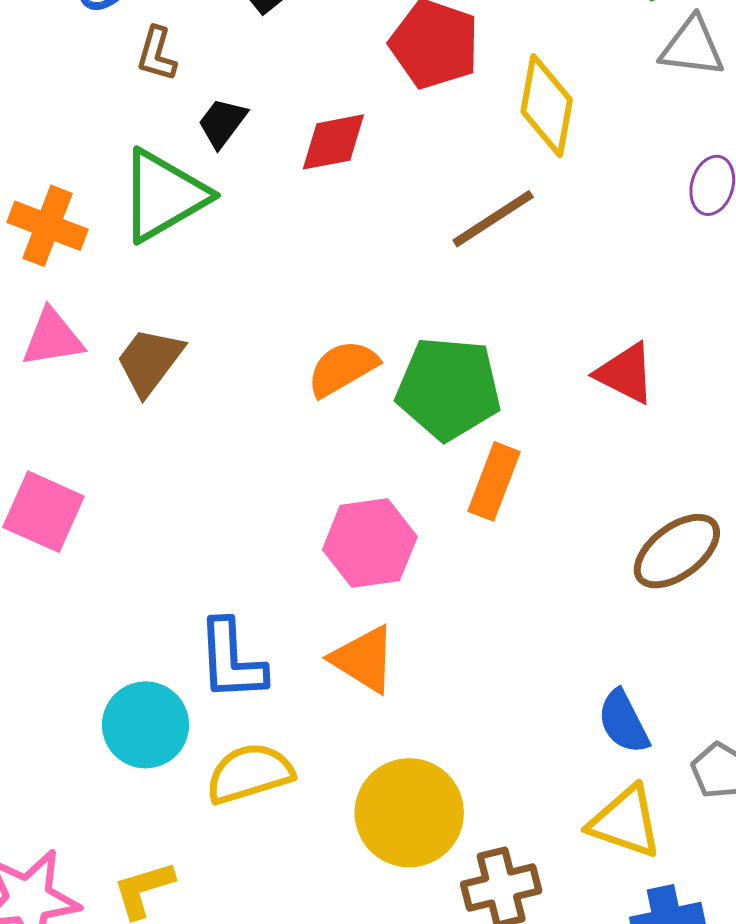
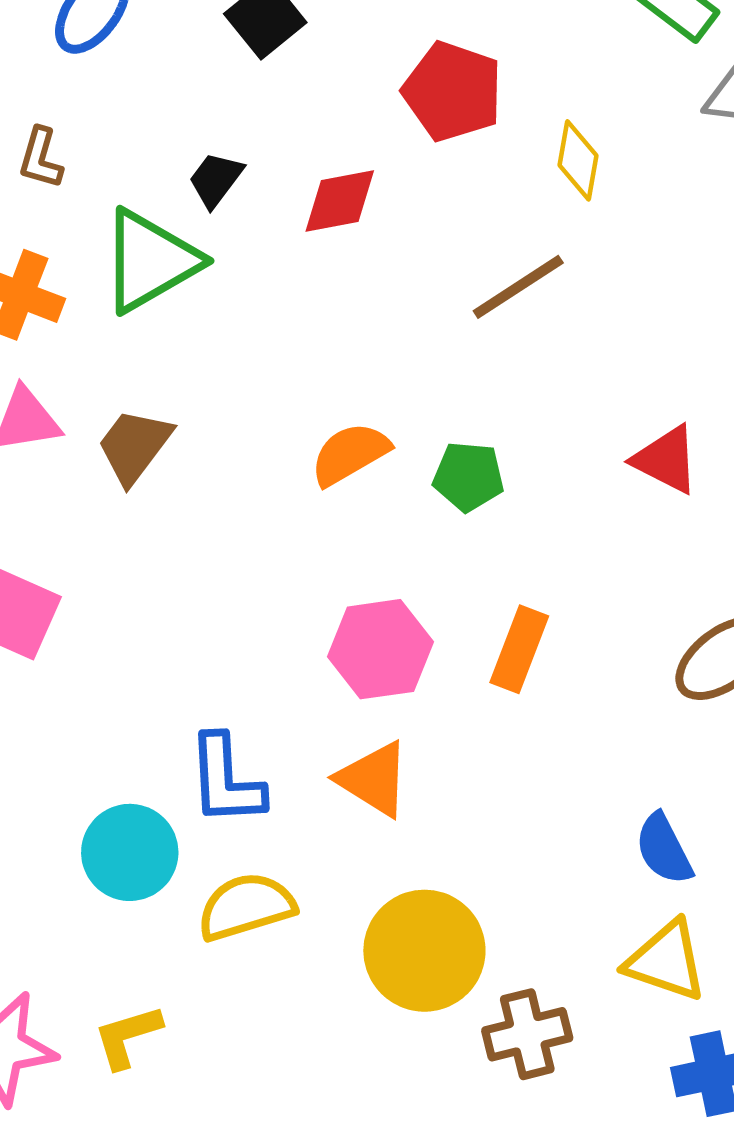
brown L-shape: (157, 54) -> (41, 158), moved
yellow diamond: (547, 106) -> (578, 160), size x0.7
green pentagon: (449, 388) -> (468, 476), size x0.6
orange rectangle: (494, 481) -> (519, 649), moved

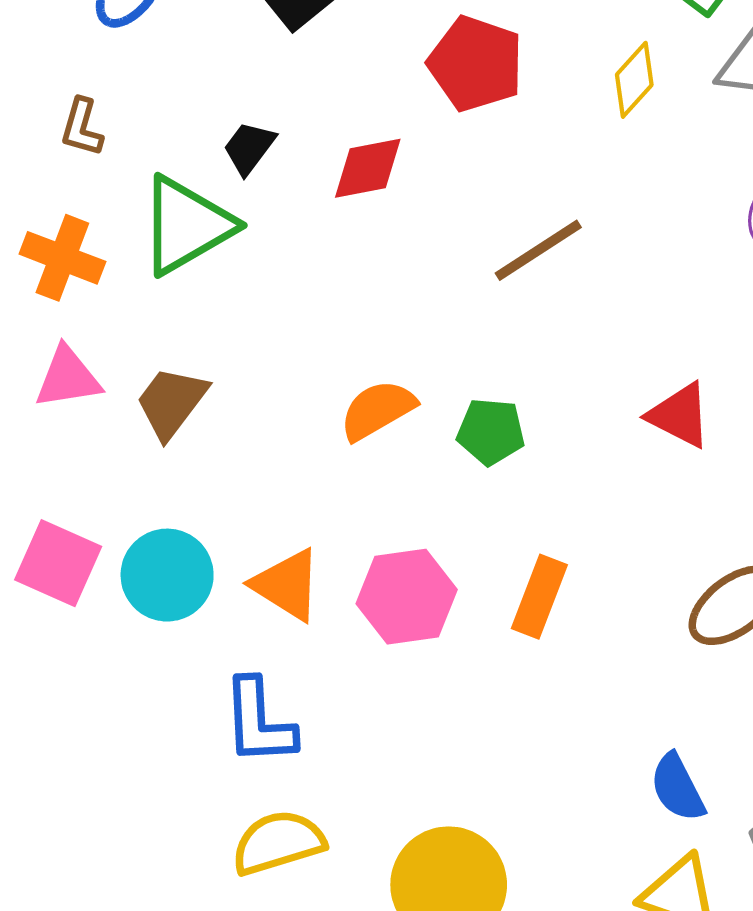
yellow diamond: (578, 160) -> (634, 80), moved, turned 32
orange triangle: (374, 779) -> (287, 585), moved
cyan circle: (130, 852) -> (167, 575), moved

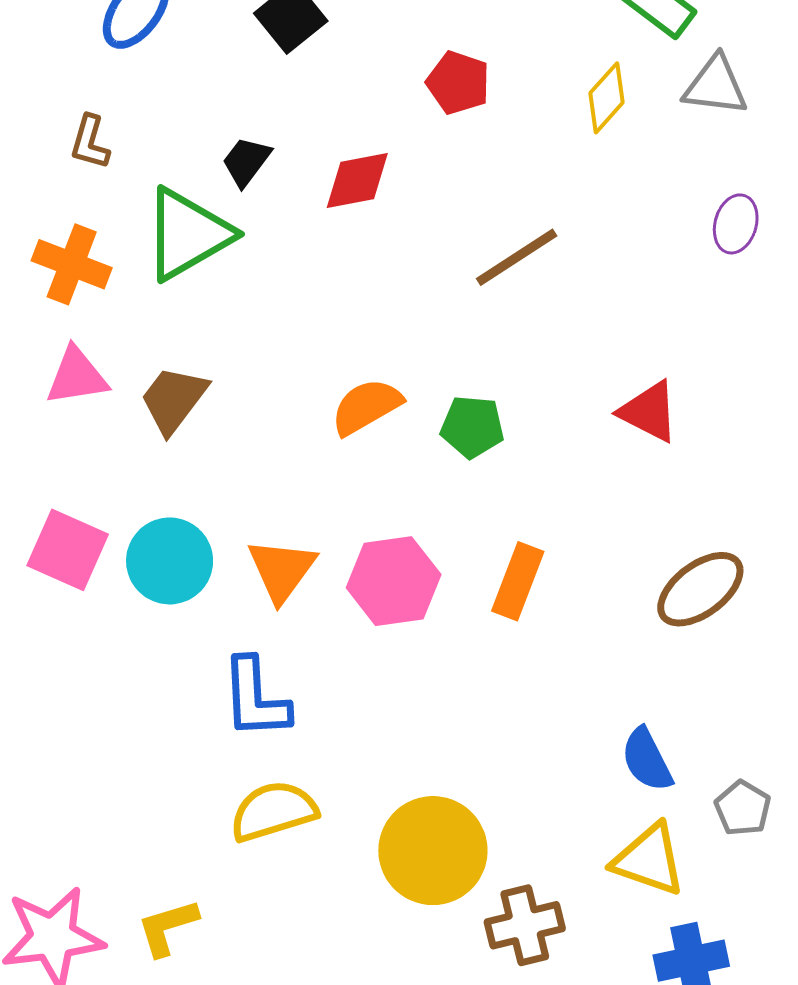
red pentagon: (476, 64) -> (458, 83), size x0.7
orange triangle: (287, 585) -> (282, 570), turned 34

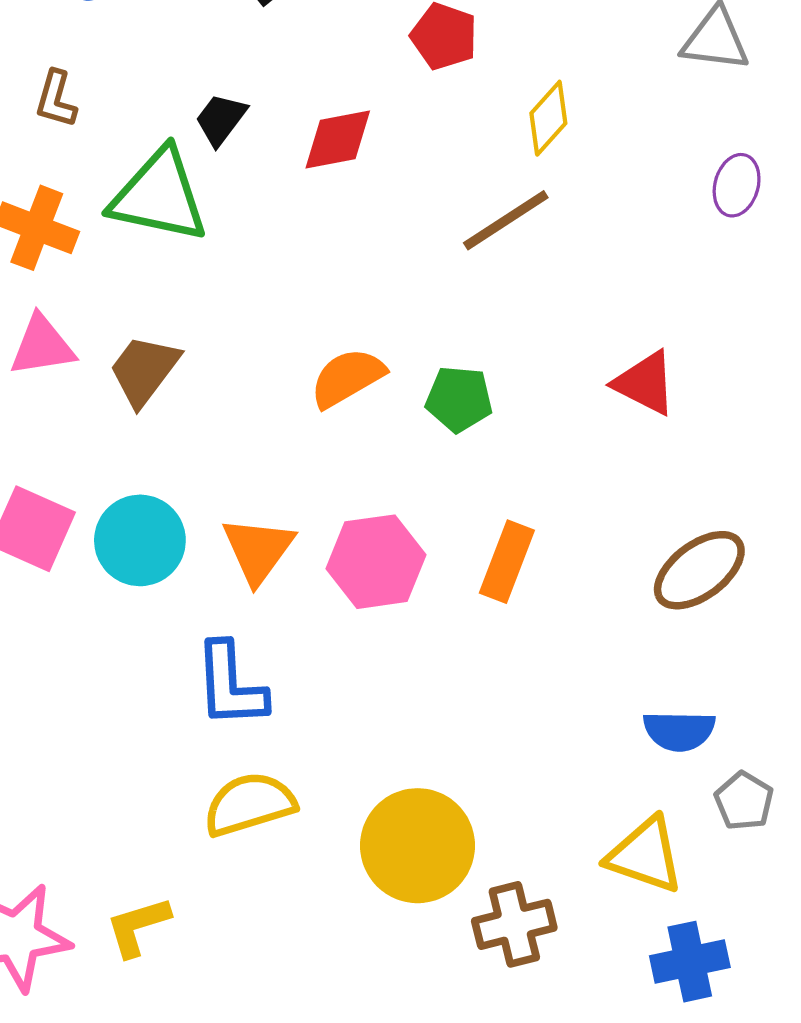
yellow diamond: (607, 98) -> (548, 118), moved
green triangle: (188, 234) -> (159, 196), turned 42
blue semicircle: (647, 760) -> (679, 731), moved, turned -62

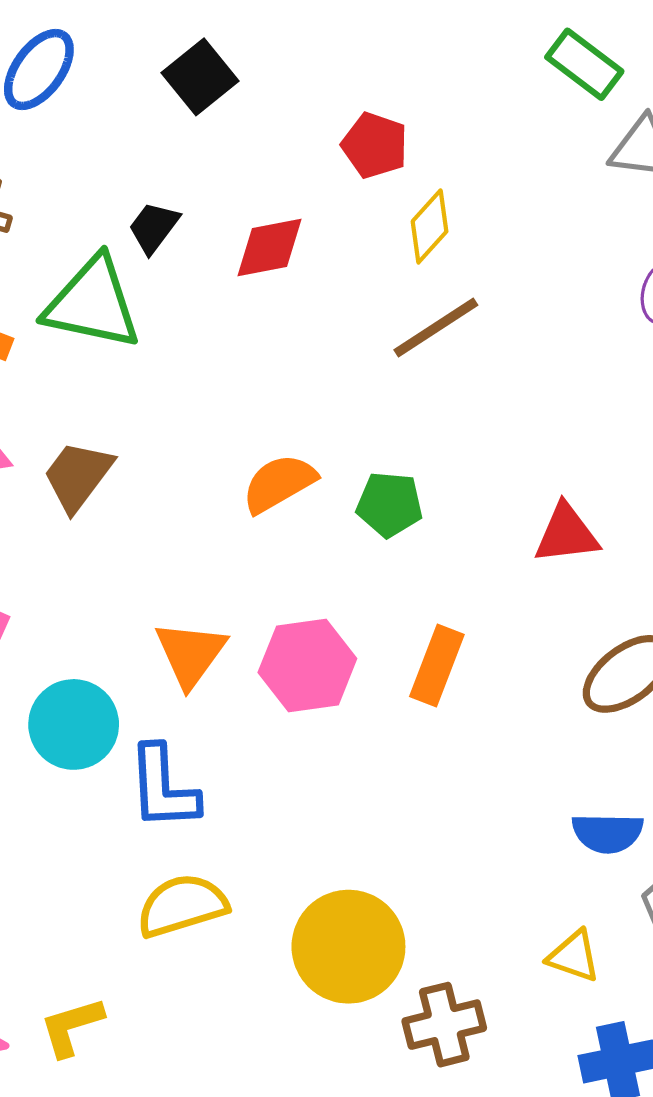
yellow diamond: (548, 118) -> (430, 226), moved
red triangle: (645, 383) -> (566, 534), moved, turned -34
cyan circle: (140, 540) -> (74, 724), moved
yellow triangle: (645, 855) -> (574, 956), size x0.7

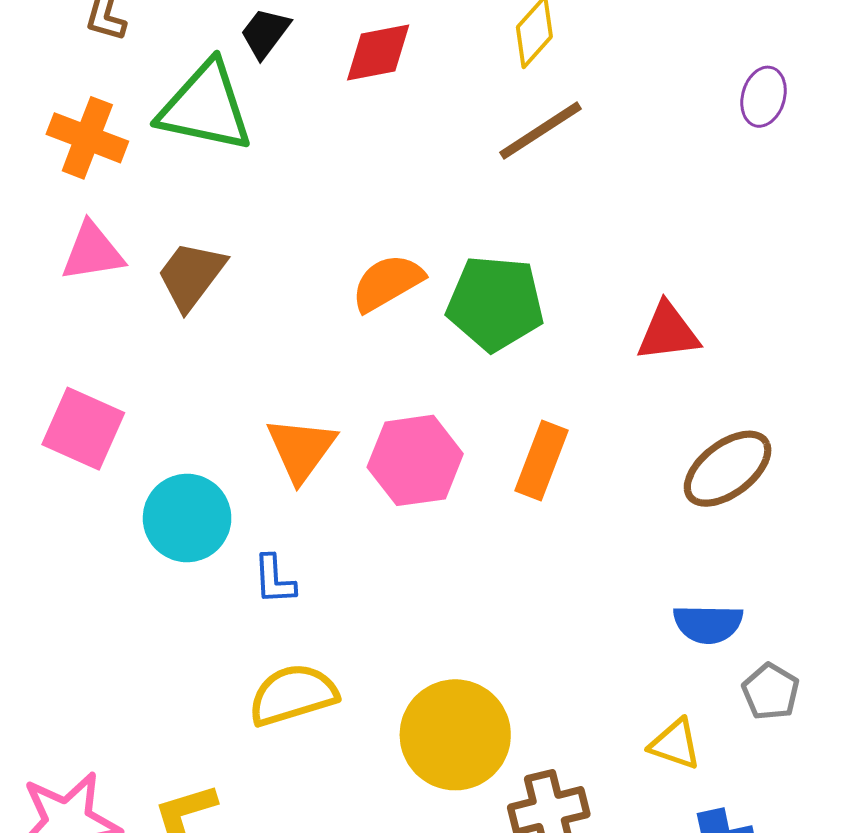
green pentagon: (390, 504) -> (495, 303), size x1.5
blue L-shape: (163, 788) -> (274, 580), size x0.6

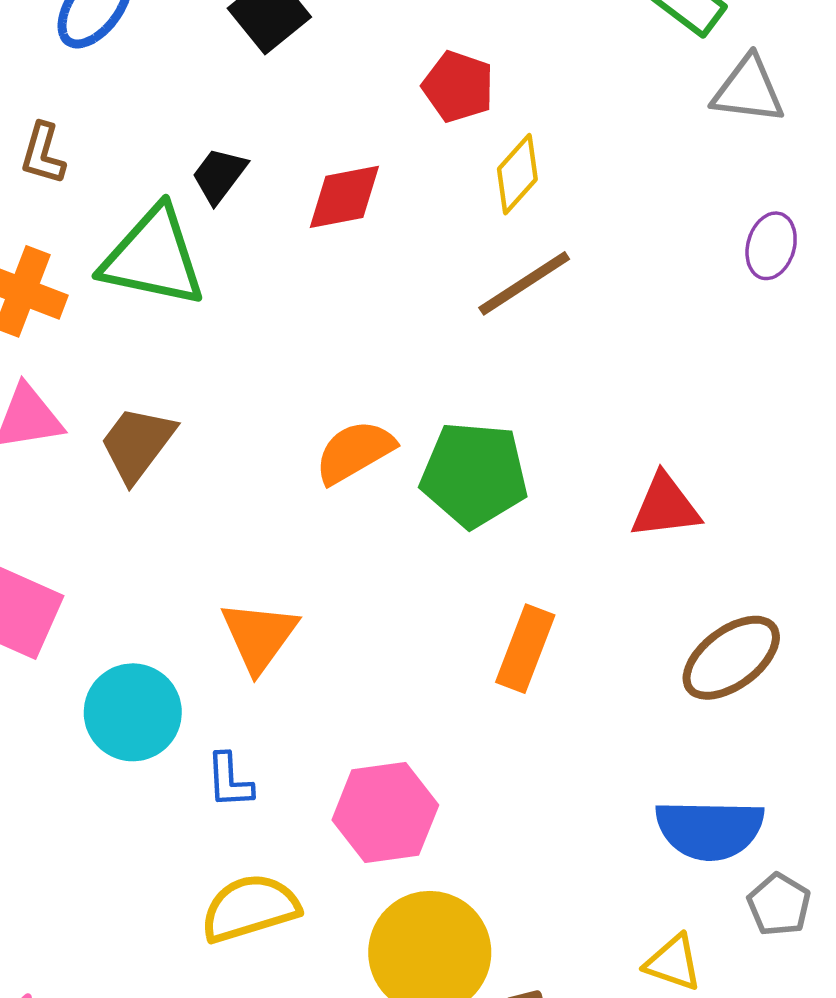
pink hexagon: (415, 460) -> (385, 812), moved
blue semicircle: (708, 624) -> (710, 830), size x1.4

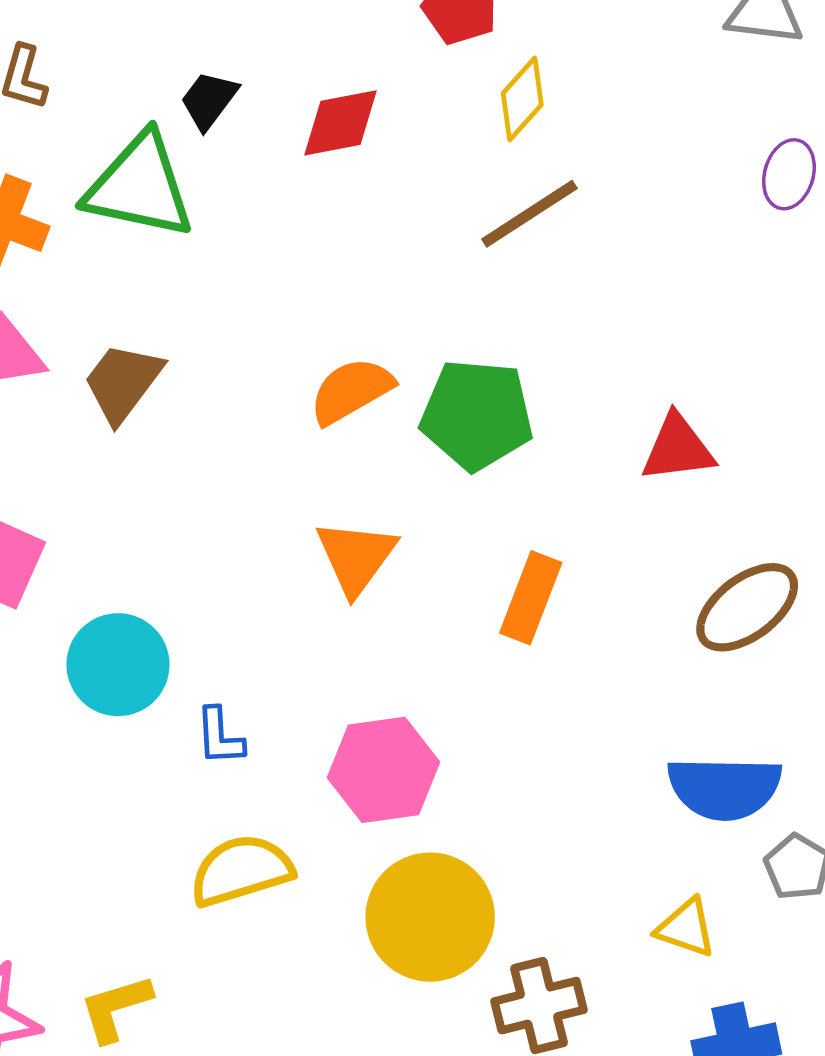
orange triangle: (259, 636) -> (356, 557), moved

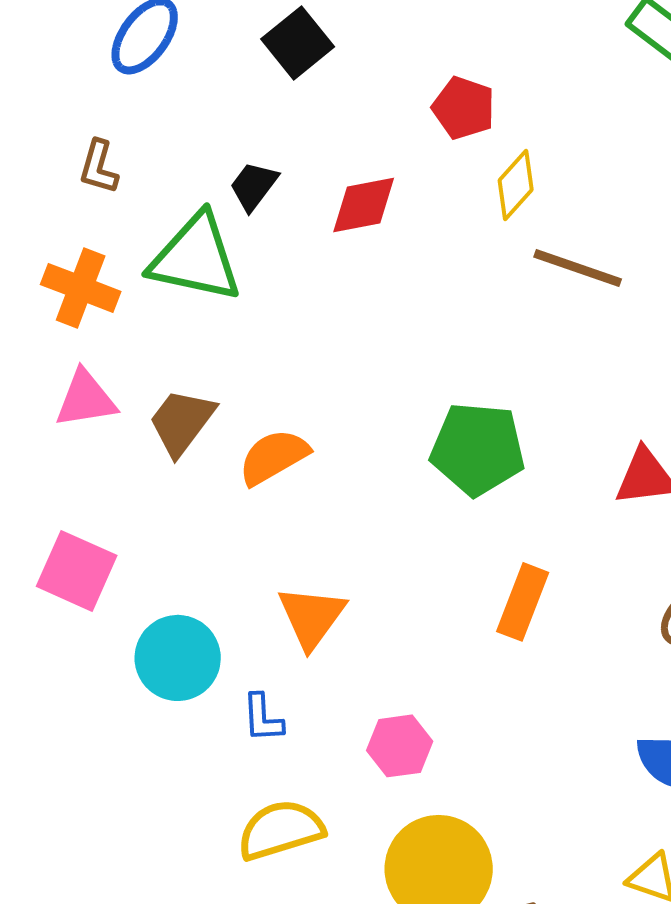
brown line: (529, 214) -> (578, 268), moved, turned 52
orange semicircle: (351, 391) -> (274, 457), moved
orange triangle: (356, 557) -> (312, 617), moved
pink hexagon: (384, 770) -> (400, 746), size x0.7

